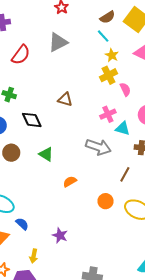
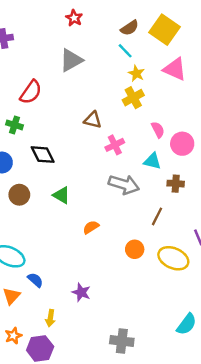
red semicircle: (21, 55) -> (31, 92), moved
pink semicircle: (125, 89) -> (158, 130), moved
brown triangle: (65, 99) -> (93, 120), moved
pink cross: (108, 114) -> (115, 145), moved

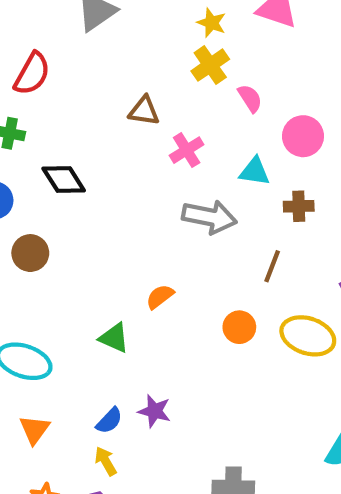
pink semicircle: (158, 130) -> (250, 98), moved
green triangle: (61, 195) -> (114, 338), moved
blue semicircle: (35, 280) -> (109, 421), moved, turned 98
yellow arrow: (50, 318) -> (106, 461), turned 147

